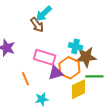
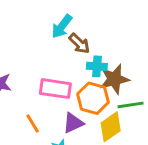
cyan arrow: (44, 14) -> (62, 26), moved
brown arrow: (37, 25) -> (79, 44), moved
purple triangle: (56, 73) -> (73, 123), moved

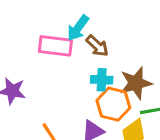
cyan cross: (97, 66) -> (102, 80), moved
pink rectangle: (55, 89) -> (55, 46), moved

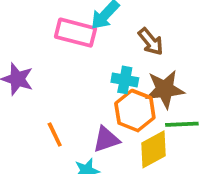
brown arrow: (97, 46) -> (151, 42), moved

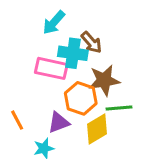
pink rectangle: (75, 33) -> (51, 68), moved
cyan cross: (125, 80) -> (73, 53), moved, size x1.4

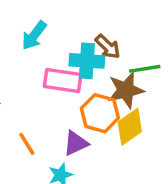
cyan arrow: (54, 22) -> (34, 35), moved
green line: (119, 108) -> (145, 69), moved
yellow diamond: (97, 129) -> (130, 127), moved

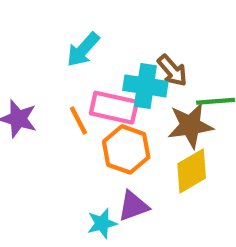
orange hexagon: (100, 113) -> (126, 149), moved
purple triangle: (76, 143) -> (133, 206), moved
orange line: (27, 144) -> (78, 120), moved

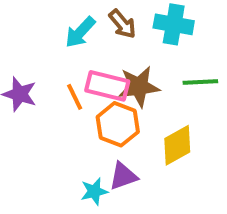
brown arrow: (172, 70) -> (122, 24), moved
cyan cross: (145, 86) -> (174, 24), moved
brown star: (190, 126) -> (139, 87), moved

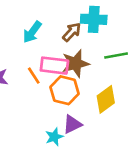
brown arrow: (122, 24) -> (72, 32), moved, turned -90

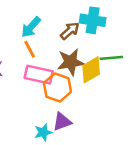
pink rectangle: (54, 66) -> (39, 75), moved
orange line: (34, 76) -> (30, 49), moved
yellow diamond: (106, 99) -> (91, 70), moved

